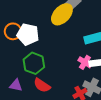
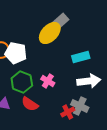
pink cross: (85, 62) -> (48, 81), moved

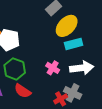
yellow ellipse: (50, 33) -> (67, 26), moved
pink cross: (48, 81) -> (53, 68), moved

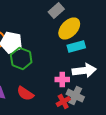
pink cross: (53, 68) -> (62, 80), moved, turned -32
green hexagon: (15, 69) -> (21, 58), moved

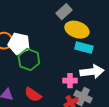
yellow ellipse: (69, 28) -> (77, 30), turned 65
cyan rectangle: (76, 46) -> (84, 48), turned 30

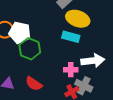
cyan rectangle: (84, 48) -> (71, 37), moved

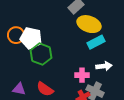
cyan rectangle: (71, 37) -> (96, 42), moved, turned -42
white arrow: (93, 61) -> (104, 66), size x0.7

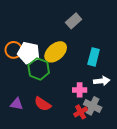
yellow ellipse: (89, 24) -> (56, 52), moved, turned -60
cyan rectangle: (96, 42) -> (94, 57), turned -48

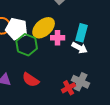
white arrow: (102, 81) -> (80, 48), moved, turned 35
pink cross: (80, 90) -> (58, 38), moved

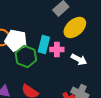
yellow ellipse: (44, 28) -> (75, 27), moved
cyan rectangle: (82, 33) -> (44, 44), moved

